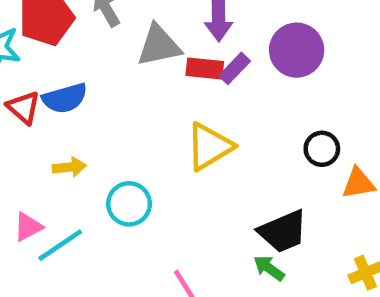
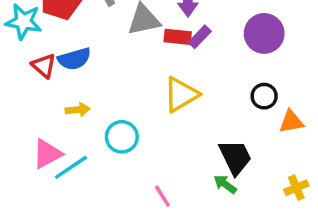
purple circle: (297, 50) -> (264, 33), moved
pink triangle: (28, 227) -> (47, 154), size x1.4
black trapezoid: (283, 231) -> (235, 157), turned -93

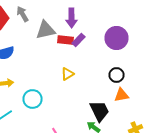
yellow triangle: (181, 94) -> (68, 74), size x0.6
orange triangle: (291, 122) -> (122, 95), moved

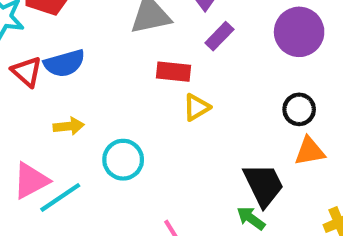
red rectangle: (66, 40) -> (173, 72), moved

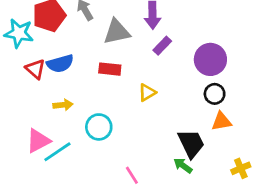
purple circle: (299, 32) -> (210, 59), moved
red rectangle: (173, 72) -> (110, 69), moved

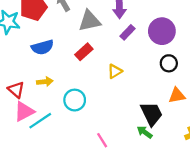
purple circle: (210, 59) -> (162, 31), moved
red triangle: (35, 69) -> (16, 90), moved
red rectangle: (110, 69) -> (84, 52), turned -48
black circle: (215, 94) -> (169, 63), moved

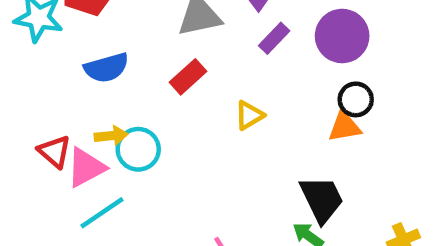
orange triangle: (177, 95) -> (344, 127), moved
cyan circle: (75, 100) -> (138, 149), moved
pink triangle: (24, 112) -> (86, 167), moved

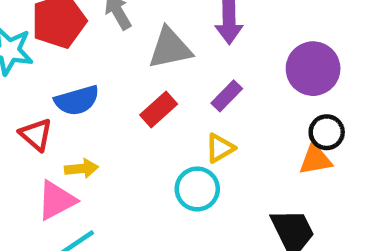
purple rectangle: (274, 38) -> (227, 96), moved
cyan circle: (138, 149) -> (197, 189), moved
red triangle: (54, 152) -> (36, 134), moved

